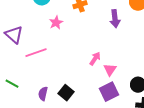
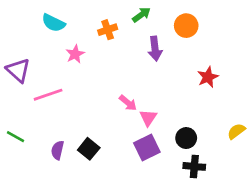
pink arrow: (95, 59) -> (128, 103), turned 96

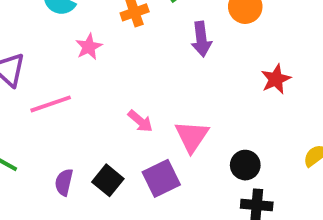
pink arrow: (128, 103) -> (140, 121), moved
pink triangle: (148, 118) -> (192, 136), size x1.4
purple square: (147, 147) -> (161, 178), moved

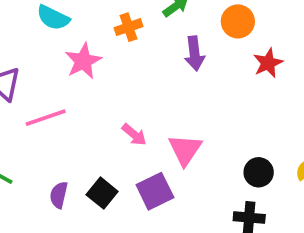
pink star: (89, 47) -> (83, 61), size x1.4
red star: (276, 79) -> (268, 63), moved
black circle: (245, 165) -> (259, 172), moved

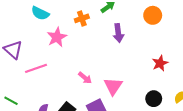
orange circle: (238, 21) -> (153, 15), moved
red star: (268, 63) -> (160, 63), moved

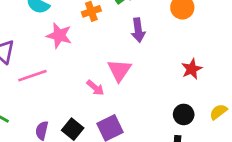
pink star: (57, 37) -> (59, 35), turned -30
pink triangle: (113, 86) -> (119, 70), moved

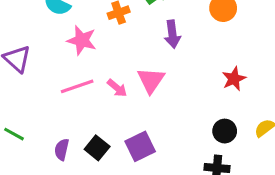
pink line: (32, 76) -> (77, 86), moved
pink arrow: (95, 88) -> (117, 88), moved

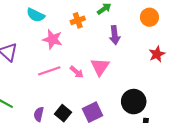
red star: (234, 79) -> (157, 54), moved
black circle: (225, 131) -> (134, 102), moved, size x1.5

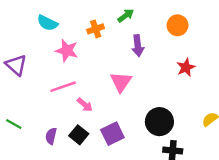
pink arrow: (77, 72) -> (85, 105), moved

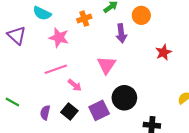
orange circle: (177, 25) -> (141, 15), moved
purple triangle: (16, 65) -> (17, 35), moved
black circle: (159, 122) -> (124, 98), moved

